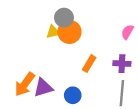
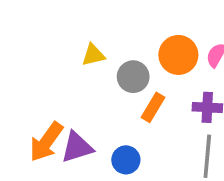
gray circle: (64, 18) -> (133, 77), moved
orange circle: (69, 32) -> (178, 55), moved

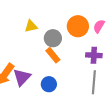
orange rectangle: (153, 107) -> (53, 55), moved, turned -70
purple triangle: (77, 147) -> (22, 77), turned -30

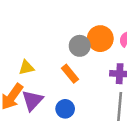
yellow triangle: (31, 26) -> (26, 68), moved
gray circle: (53, 38) -> (80, 46), moved

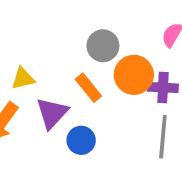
orange circle: (100, 39) -> (134, 75), moved
purple triangle: (32, 100) -> (52, 113), moved

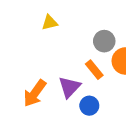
yellow triangle: (23, 78) -> (50, 23), moved

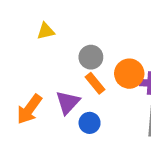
gray circle: (104, 41) -> (91, 57), moved

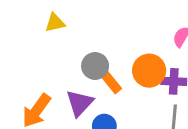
gray circle: (91, 57) -> (95, 66), moved

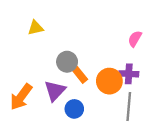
orange circle: (149, 71) -> (109, 81), moved

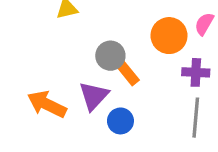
orange circle: (109, 81) -> (169, 36), moved
orange arrow: (21, 97) -> (47, 104), turned 80

